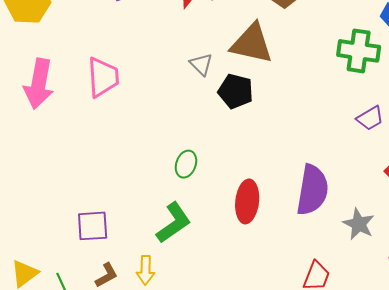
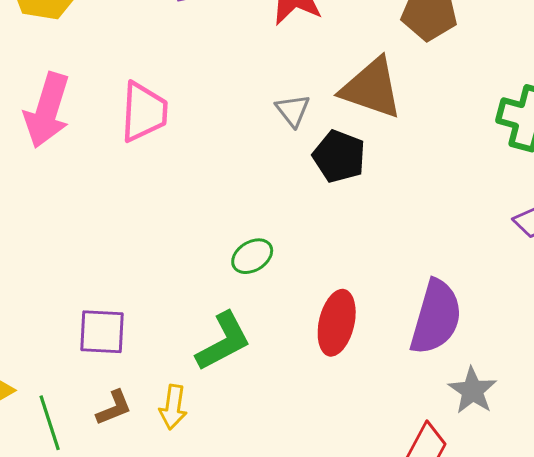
green ellipse: (186, 164) -> (252, 256), turned 32
gray star: (359, 224) -> (472, 391), moved

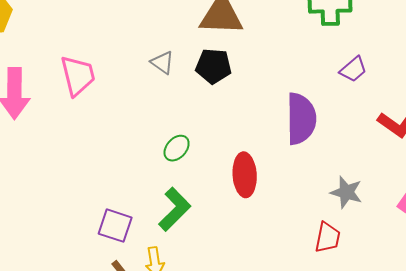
gray triangle: (293, 110) -> (162, 63), moved
purple semicircle: (436, 317) -> (301, 119), moved
purple square: (102, 332) -> (115, 226), moved, turned 32

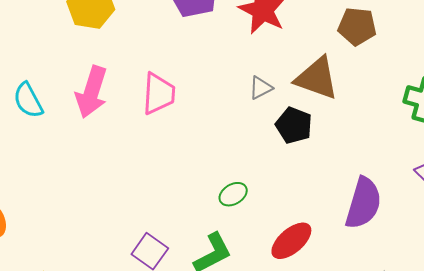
gray triangle: (162, 63) -> (261, 88), moved, turned 40
red ellipse: (245, 175) -> (291, 241), turned 36

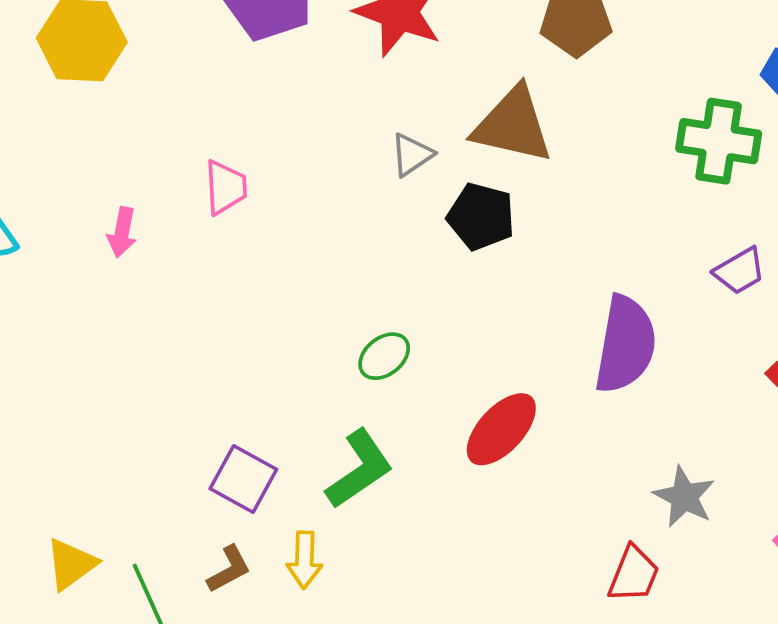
pink arrow: (92, 92) -> (122, 232), moved, size x0.5
pink trapezoid: (159, 94) -> (226, 187), size x0.7

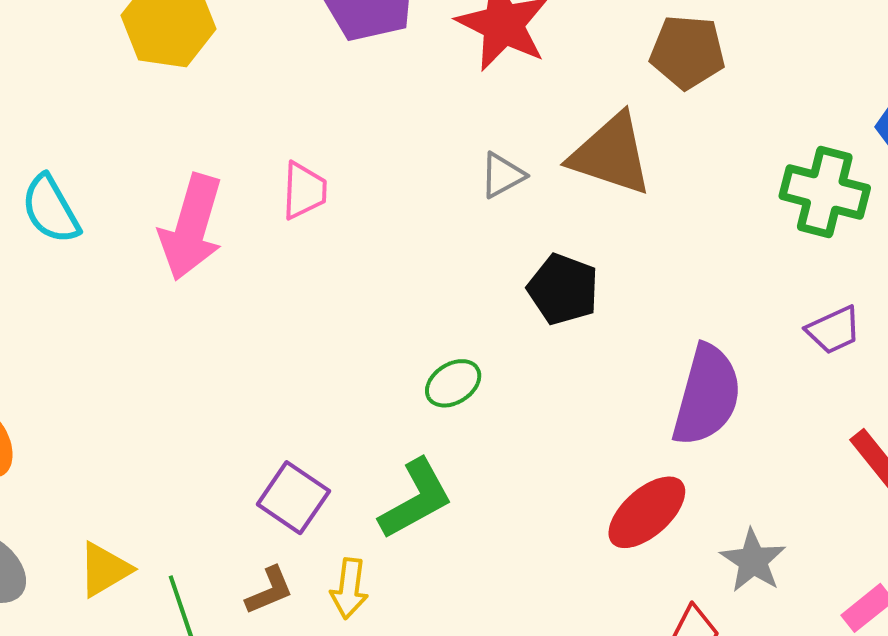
black pentagon: (481, 217) -> (563, 289), moved
pink arrow: (122, 232) -> (191, 227), size x2.0
red ellipse: (501, 429) -> (647, 512), moved

